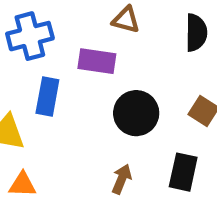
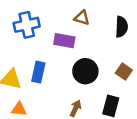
blue rectangle: (47, 96) -> (38, 72), moved

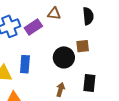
purple rectangle: (64, 41) -> (33, 27), moved, turned -36
brown square: (124, 72) -> (83, 46), moved, turned -32

